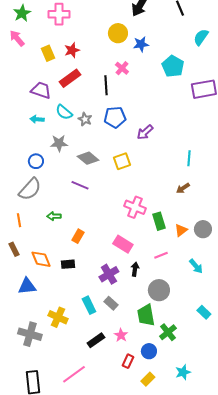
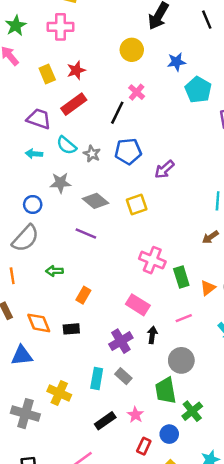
blue star: (141, 44) -> (176, 62), moved
black line: (106, 85) -> (117, 113), turned 30
cyan rectangle: (89, 305) -> (97, 379), turned 36

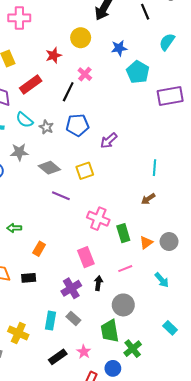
red star: (76, 70) -> (54, 55), moved
purple line: (86, 233) -> (61, 196), moved
pink rectangle: (138, 305) -> (86, 257), turned 36

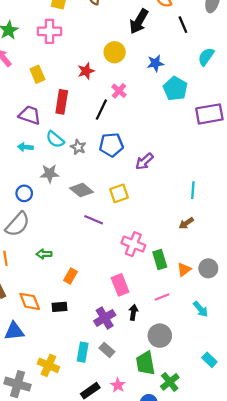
red rectangle: (31, 85) -> (62, 102), turned -45

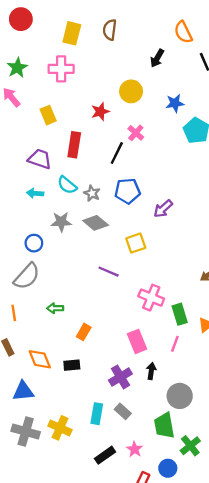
black arrow: (139, 21) -> (157, 58), size x0.7
gray diamond: (82, 190) -> (96, 223), moved
pink line: (162, 297) -> (175, 344), moved, turned -48
gray cross: (18, 384) -> (26, 431), moved

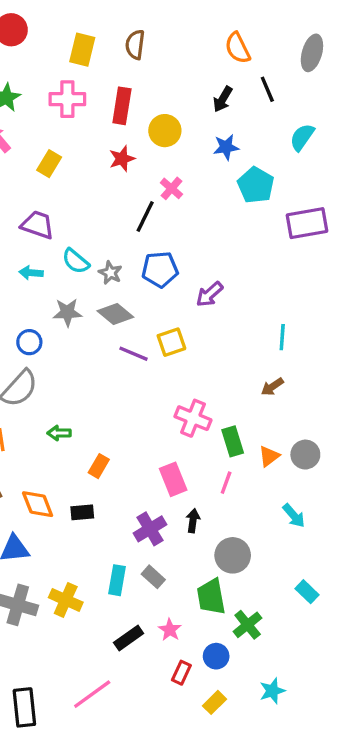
black arrow: (157, 58) -> (223, 99), moved
yellow rectangle: (48, 115) -> (49, 164), turned 54
red rectangle: (74, 145) -> (122, 106), moved
purple line: (109, 272) -> (133, 354), moved

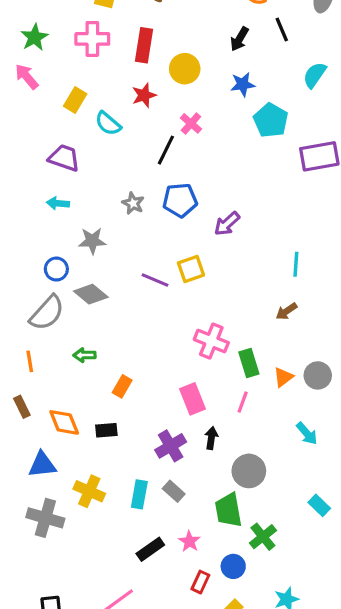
cyan semicircle: (76, 261) -> (108, 123), moved
gray diamond: (115, 314) -> (91, 294), moved
yellow cross: (66, 600) -> (89, 491), moved

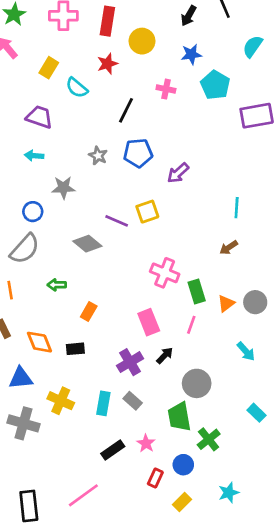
pink cross: (191, 123) -> (166, 89), moved, turned -30
gray diamond: (91, 294) -> (87, 244), moved
black arrow: (211, 438) -> (165, 355), turned 36

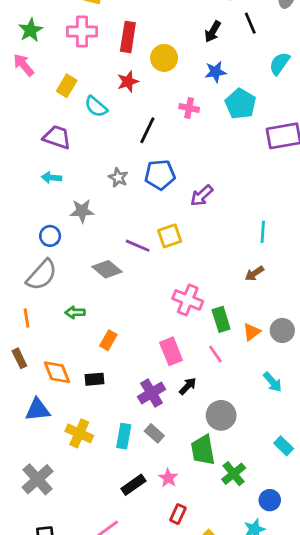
pink line: (191, 325) -> (216, 354), turned -54
gray cross: (23, 423) -> (38, 479), moved, turned 32
blue circle: (183, 465) -> (270, 500), moved

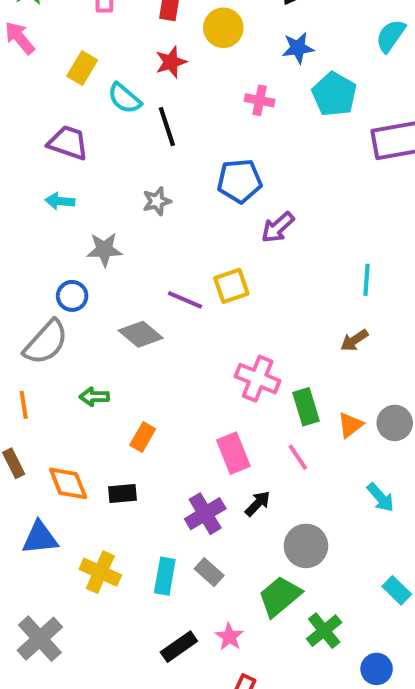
black line: (147, 130) -> (167, 127), moved, turned -44
blue pentagon: (160, 175) -> (239, 181), moved
gray star: (118, 178) -> (157, 201), turned 30
blue circle: (50, 236) -> (72, 296), moved
green trapezoid: (203, 450) -> (280, 596), turned 60

